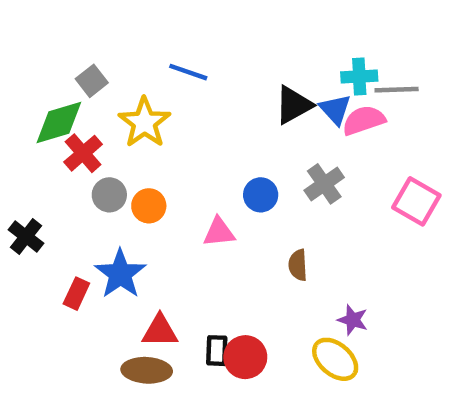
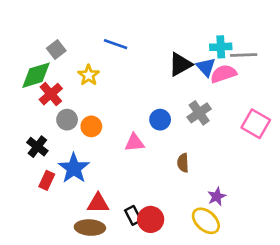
yellow star: (144, 123) -> (89, 75), size x0.7
black cross: (26, 237) -> (37, 147), moved
purple star: (353, 320) -> (217, 197), turned 30
black rectangle: (217, 351) -> (133, 215), turned -30

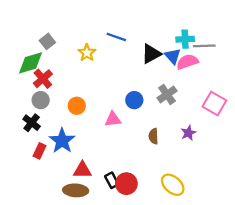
blue line: (116, 44) -> (116, 37), moved
yellow star: (89, 75) -> (87, 53), moved
gray circle: (67, 120) -> (41, 100), moved
purple star: (217, 197) -> (188, 133), moved

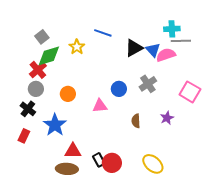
cyan cross: (185, 39) -> (172, 29), moved
green diamond: (30, 63) -> (49, 56), moved
red rectangle: (39, 151) -> (24, 136), moved

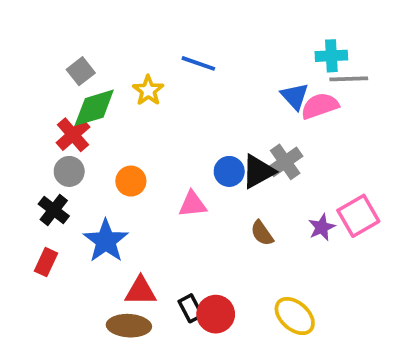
black triangle: (134, 48) -> (258, 171), moved
pink square: (190, 92) -> (358, 216), moved, turned 30
brown semicircle: (136, 121) -> (262, 233), turned -32

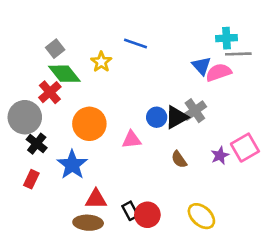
green diamond: (94, 108) -> (64, 74), turned 68
gray circle: (69, 171) -> (25, 117), moved, size x1.6
orange circle: (131, 181) -> (89, 124), size x1.6

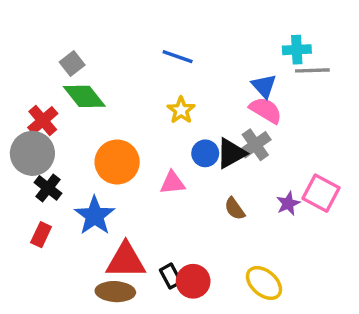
yellow star: (101, 62) -> (181, 110), moved
pink semicircle: (219, 72) -> (266, 110), moved, turned 50
red cross: (50, 92) -> (43, 121), moved
pink square: (245, 148) -> (321, 193), turned -32
red triangle: (96, 199) -> (126, 261), size x1.4

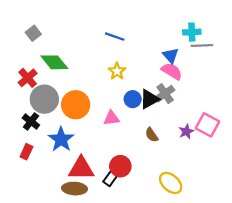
gray square: (72, 63) -> (33, 33), moved
gray circle: (32, 153) -> (44, 99), moved
black rectangle: (171, 276) -> (110, 178), turned 64
red circle: (193, 281) -> (120, 166), moved

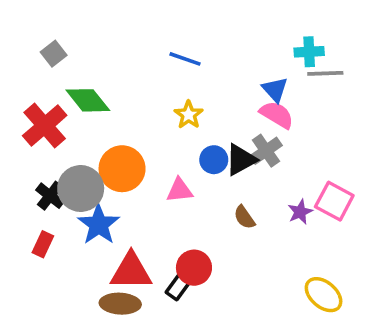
red cross: (28, 78) -> (45, 126), size x1.4
gray circle: (44, 99) -> (81, 188), moved
yellow ellipse: (171, 183) -> (324, 295), moved

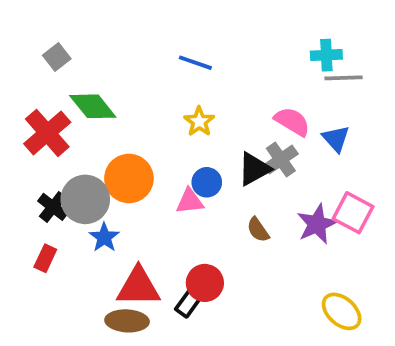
blue triangle: (275, 90) -> (336, 139), moved
blue circle: (214, 160) -> (207, 182), moved
purple star: (300, 212) -> (317, 224), size x1.5
blue star: (99, 224) -> (104, 237), size x0.7

